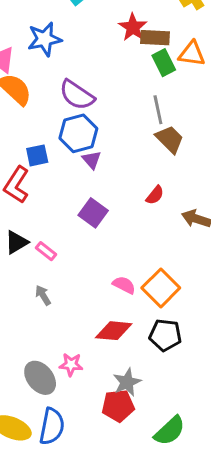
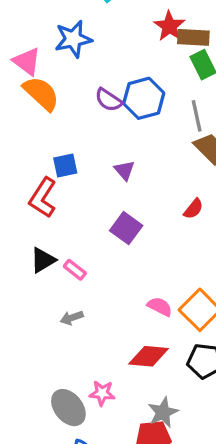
purple semicircle: (77, 95) -> (108, 100), size x0.7
blue hexagon: (78, 133) -> (144, 98), moved
gray arrow: (43, 295) -> (72, 318), turned -78

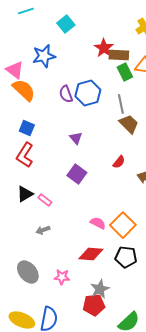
purple semicircle: (108, 100) -> (66, 94), turned 36
blue square: (65, 166) -> (27, 128), moved, turned 35
gray ellipse: (68, 408) -> (28, 272), moved

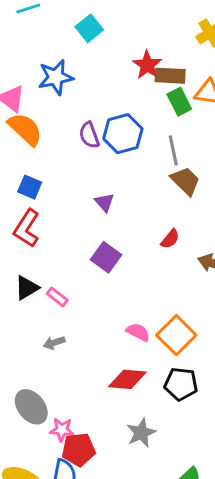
pink star: (62, 277) -> (62, 430), moved
red pentagon: (94, 305) -> (79, 450), moved

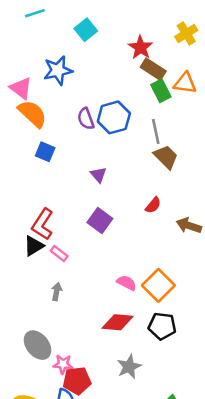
red star: (147, 65) -> (141, 48), moved
brown rectangle: (170, 76) -> (153, 69), turned 30
blue square: (30, 187) -> (45, 152), moved
red L-shape: (27, 228) -> (43, 224), moved
gray arrow: (54, 343) -> (57, 292), turned 120

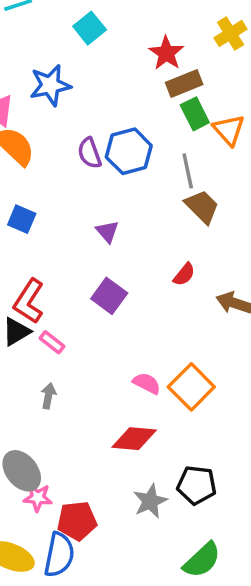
brown rectangle: (153, 69) -> (184, 83), turned -55
orange triangle: (185, 83) -> (229, 130), moved, turned 40
blue square: (45, 152) -> (22, 219), moved
black pentagon: (162, 326) -> (197, 485), moved
pink star: (63, 364) -> (38, 498), moved

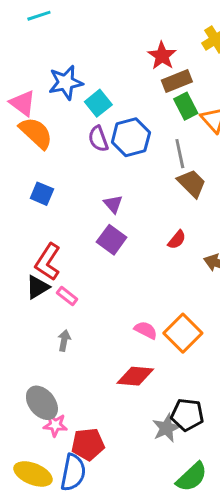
cyan square: (90, 28) -> (98, 103), moved
purple square: (109, 296) -> (112, 240), moved
gray star: (150, 501) -> (166, 428), moved

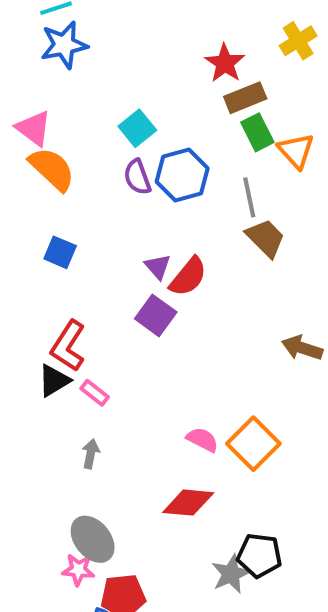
blue star: (66, 82) -> (64, 45), moved
red semicircle: (177, 240) -> (188, 277), moved, size x1.5
gray ellipse: (42, 403) -> (93, 539), moved

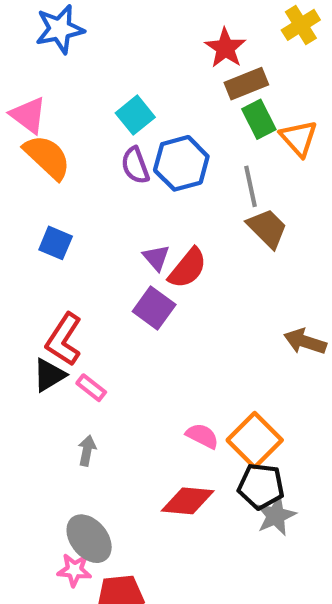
black pentagon: (259, 556) -> (261, 486), moved
gray star: (231, 574) -> (276, 516), moved

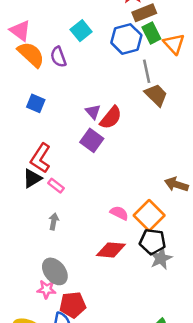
blue hexagon: (181, 163) -> (126, 39), moved
purple semicircle: (135, 165) -> (58, 57), moved
brown arrow: (305, 342) -> (176, 184), moved

